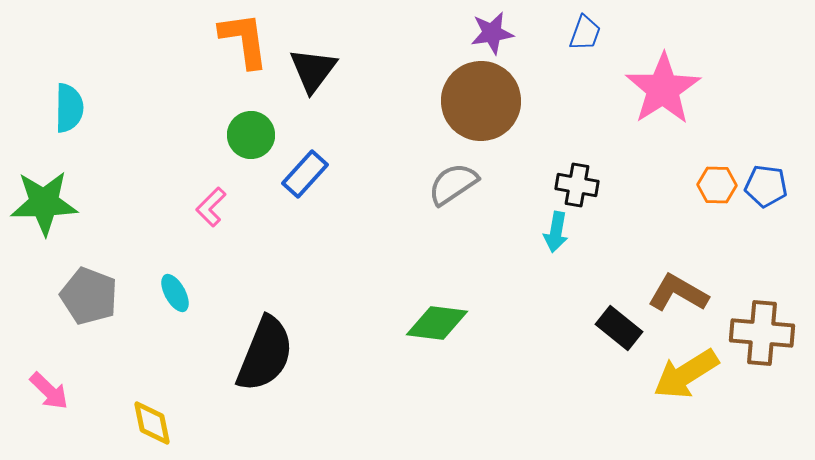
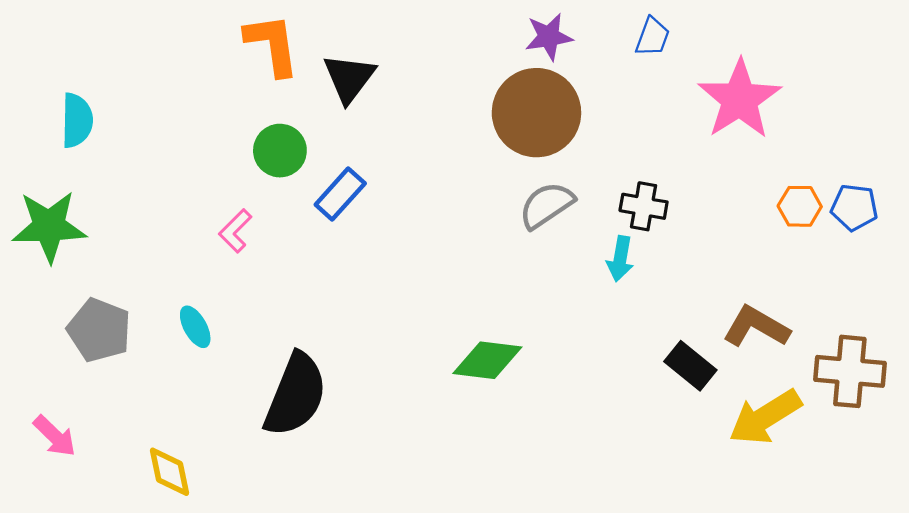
gray semicircle: (453, 184) -> (547, 205), moved

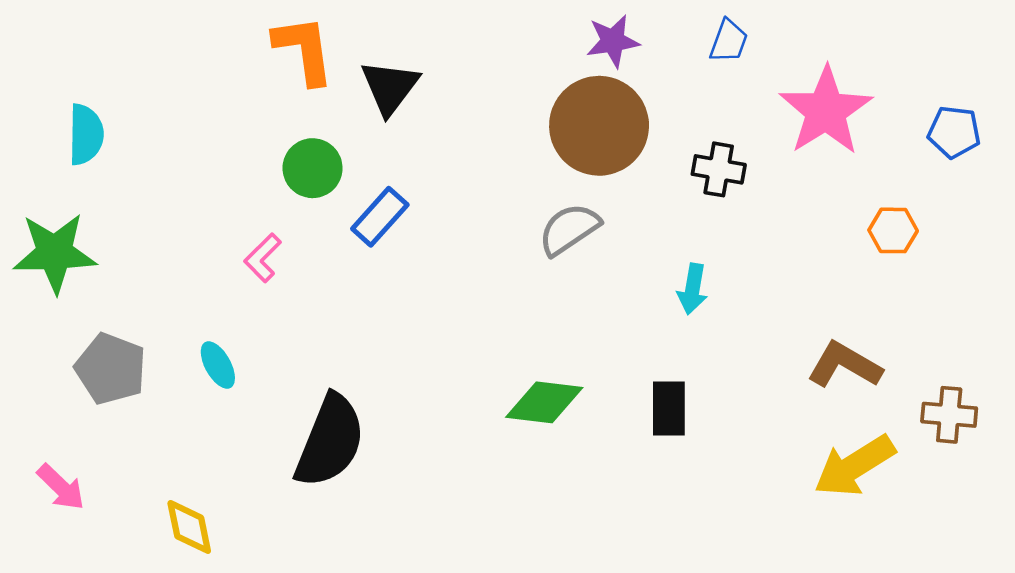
gray semicircle: (547, 205) -> (569, 229), moved
black cross: (644, 206) -> (719, 169), moved
blue pentagon: (854, 207) -> (954, 132), moved
black rectangle: (690, 366) -> (669, 409), moved, turned 51
brown cross: (850, 371) -> (949, 415), size x0.7

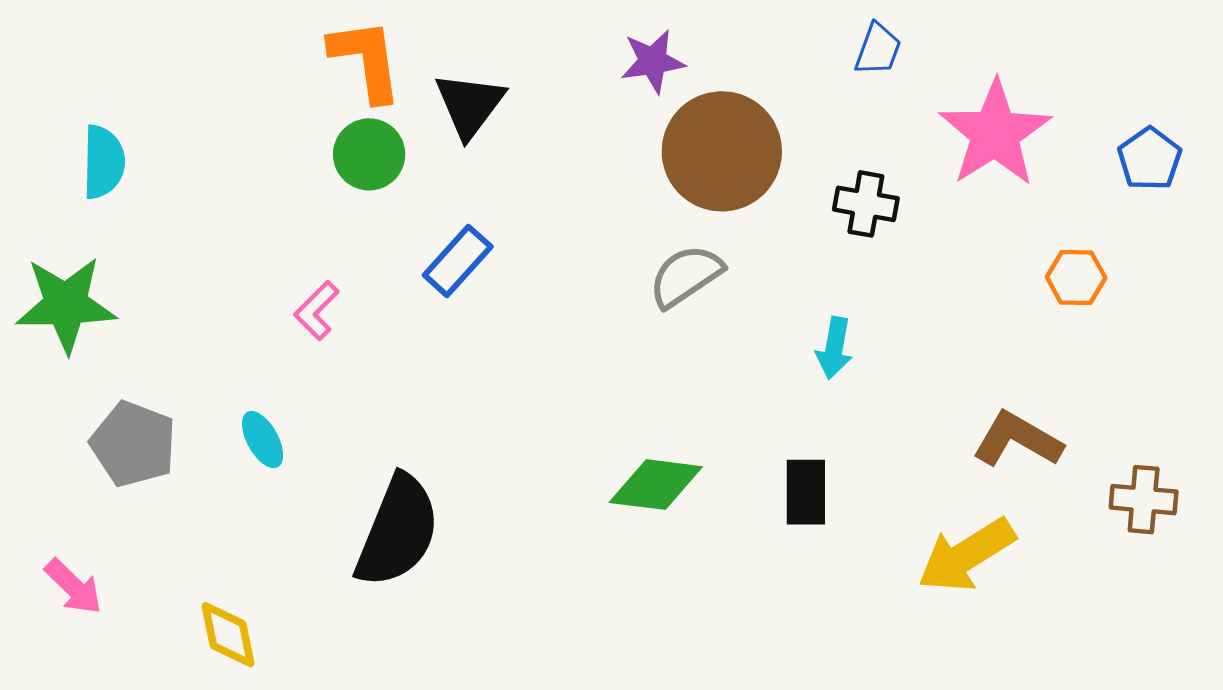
purple star: (613, 41) -> (653, 61), moved
blue pentagon: (954, 132) -> (1150, 159), turned 30
green circle: (313, 168) -> (369, 154), moved
yellow arrow: (854, 466) -> (966, 555), moved

